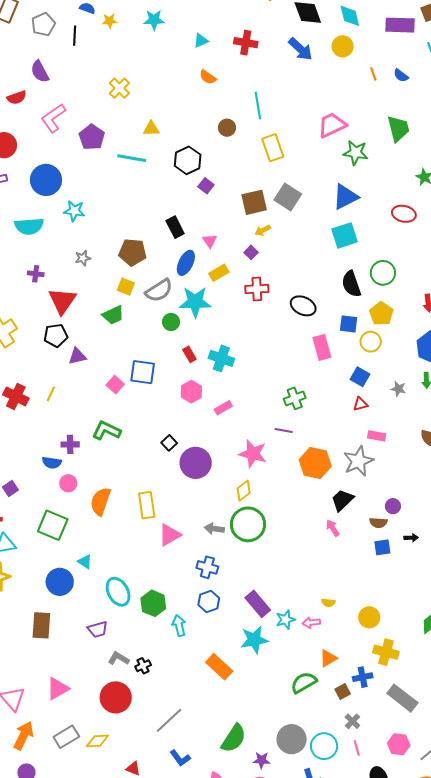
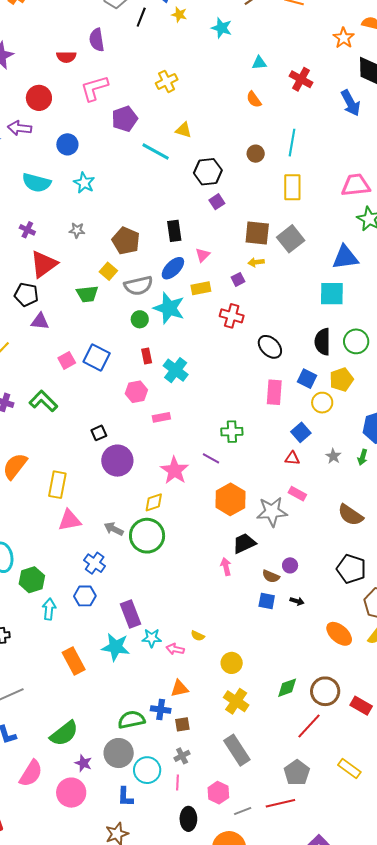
blue circle: (46, 180) -> (67, 144), size x0.7
blue cross: (363, 677) -> (161, 710), moved
green semicircle: (304, 683) -> (131, 720), moved

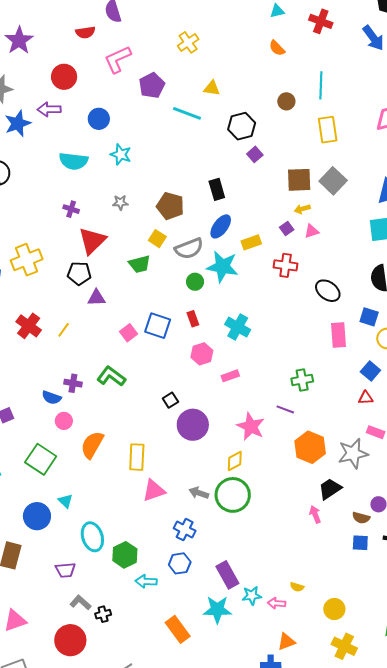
pink triangle: (203, 255) -> (312, 231), moved, turned 35
red rectangle: (147, 356) -> (193, 319), moved
cyan arrow: (49, 609) -> (146, 581), turned -85

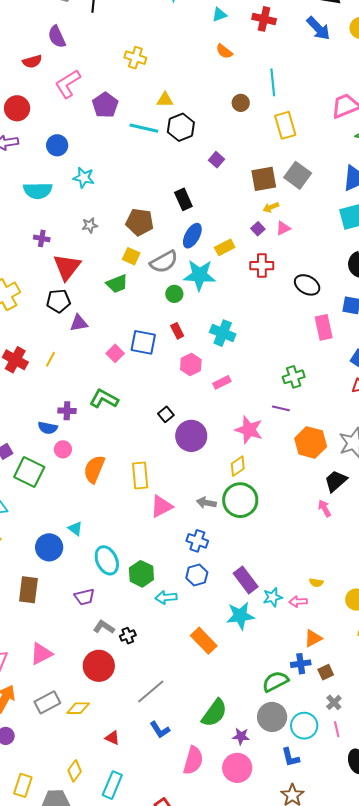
yellow cross: (188, 42) -> (135, 58), turned -30
black hexagon: (242, 126) -> (181, 127), moved
green square: (41, 459) -> (29, 472), moved

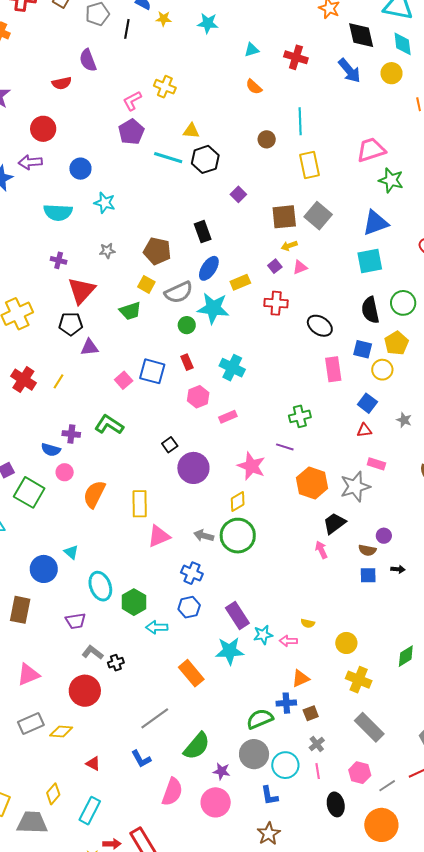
pink L-shape: (68, 84) -> (132, 101), moved, size x0.7
gray line: (151, 691) -> (155, 718), moved

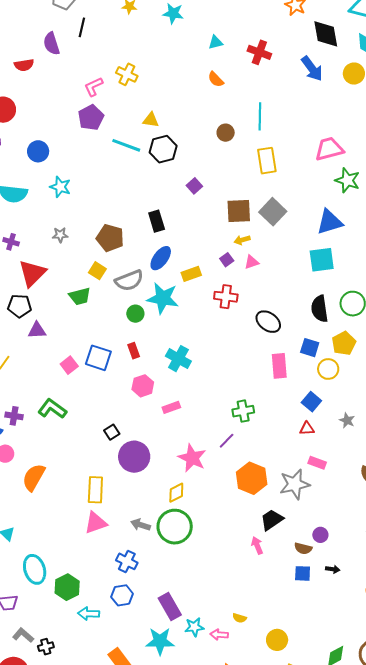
black line: (127, 29) -> (82, 27), moved
purple line: (285, 447) -> (227, 441), turned -66
yellow rectangle: (140, 504) -> (95, 490), moved

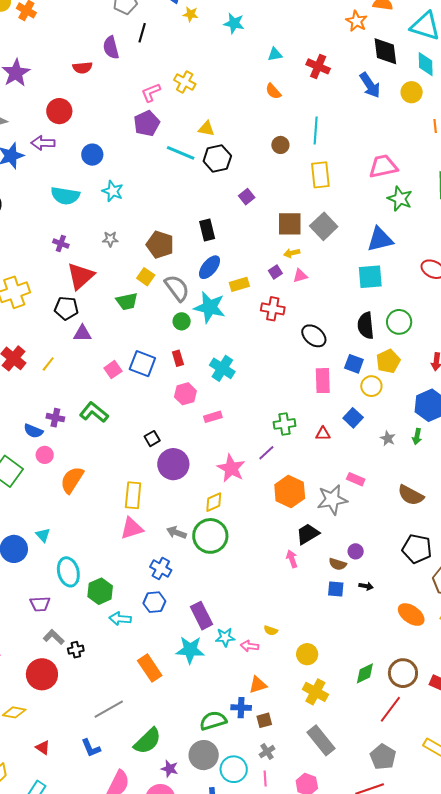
gray semicircle: (129, 280) -> (177, 288), turned -108
red triangle: (307, 429) -> (323, 434), moved

